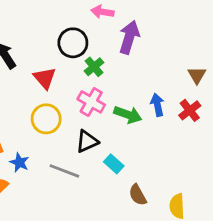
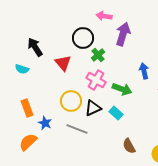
blue arrow: (157, 105) -> (144, 71), moved
yellow circle: (46, 119) -> (71, 101), moved
cyan rectangle: (114, 164) -> (116, 113), moved

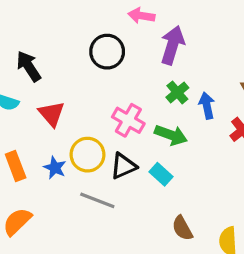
green cross: (98, 55) -> (177, 92), moved
red triangle: (63, 63) -> (52, 114), moved
blue star: (45, 123) -> (55, 168), moved

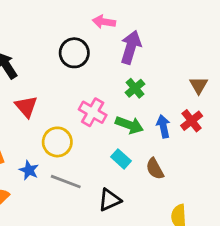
blue arrow: (207, 106) -> (163, 126), moved
black triangle: (123, 166) -> (110, 200), moved
blue star: (55, 168) -> (29, 170), moved
brown semicircle: (182, 228) -> (155, 169), moved

